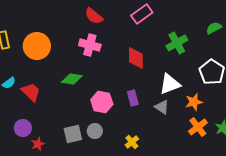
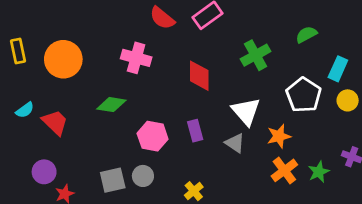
red semicircle: (94, 16) -> (162, 18), moved
white triangle: (170, 84) -> (246, 111), turned -50

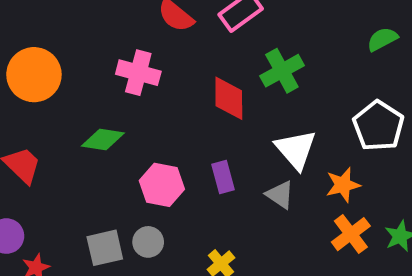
green cross: (256, 55) -> (282, 71), moved

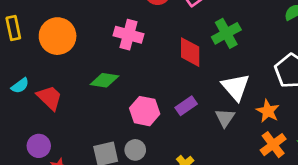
purple rectangle: (223, 177) -> (186, 106), turned 70
orange star: (343, 185) -> (268, 111), turned -30
gray triangle: (280, 195) -> (225, 118), turned 30

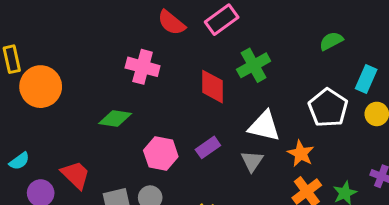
orange circle: (58, 36) -> (41, 87), moved
cyan semicircle: (20, 86) -> (19, 161), moved
white triangle: (236, 87) -> (264, 126), turned -36
red trapezoid: (49, 98) -> (76, 175), moved

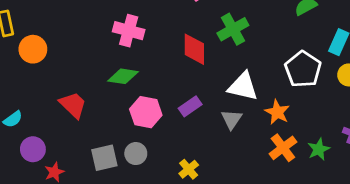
orange circle: (41, 87) -> (33, 49), size x0.7
green diamond: (115, 119) -> (123, 76), moved
red trapezoid: (76, 175) -> (73, 105), moved

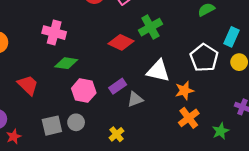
pink cross: (129, 31) -> (54, 33), moved
red diamond: (194, 49) -> (121, 42), turned -65
orange star: (277, 112) -> (184, 91), turned 30
gray triangle: (232, 119) -> (135, 99), moved, turned 35
green star: (319, 149) -> (221, 131), moved

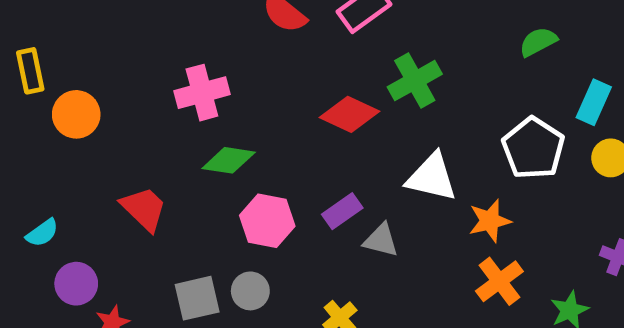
pink cross: (54, 33) -> (202, 93), turned -30
gray triangle: (135, 99) -> (381, 240), turned 35

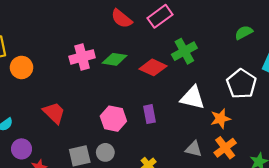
green diamond: (229, 160) -> (115, 59), moved
purple rectangle: (342, 211) -> (149, 114), turned -66
gray triangle: (381, 240) -> (194, 149), moved

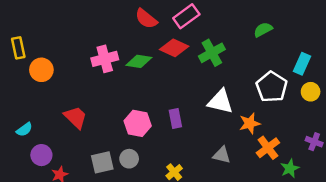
green semicircle: (244, 33) -> (263, 30), moved
red diamond: (153, 67) -> (174, 48), moved
orange cross: (225, 148) -> (268, 148), moved

